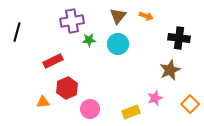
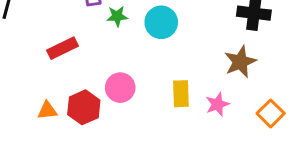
red hexagon: (67, 88) -> (84, 107), moved
pink circle: (90, 109) -> (120, 88), moved
yellow rectangle: (131, 112) -> (181, 94), moved, turned -72

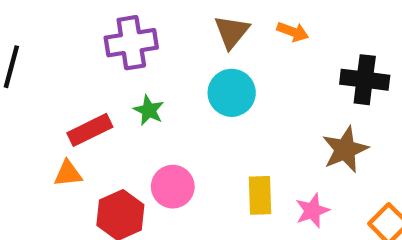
green star: (117, 16) -> (149, 110), moved, turned 30
orange triangle: (47, 110) -> (68, 174), moved

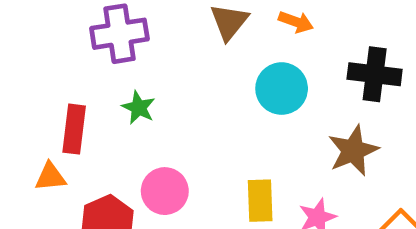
cyan circle: (232, 93) -> (282, 89), moved
red rectangle: (90, 130) -> (74, 129), turned -57

